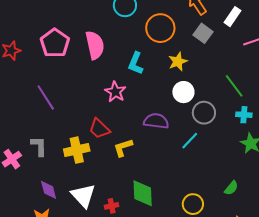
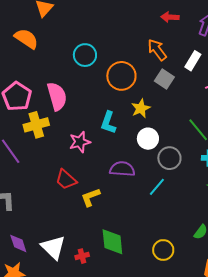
cyan L-shape: (136, 63) -> (108, 123), moved
pink star: (115, 92) -> (80, 142), turned 30
yellow cross: (77, 150) -> (36, 125), moved

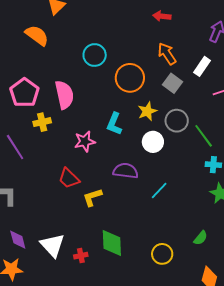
red arrow: (170, 17) -> (162, 16), moved
yellow cross: (36, 125) -> (42, 122), size x0.7
gray circle: (169, 158) -> (177, 121), moved

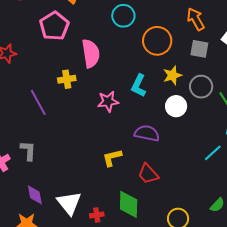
gray square: (173, 83) -> (199, 49), turned -30
pink pentagon: (24, 93) -> (54, 26), moved
red trapezoid: (69, 178) -> (148, 174), moved
cyan line: (159, 190) -> (213, 153), moved

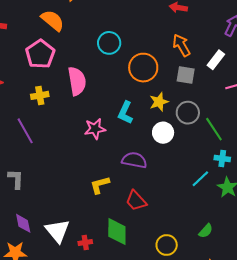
yellow cross: (67, 79) -> (40, 95), moved

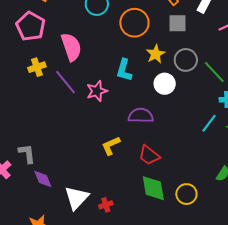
purple line: (25, 131) -> (66, 82), moved
purple diamond: (23, 223) -> (43, 179), moved
white triangle: (57, 231) -> (77, 198), turned 32
green diamond: (117, 231) -> (153, 188), moved

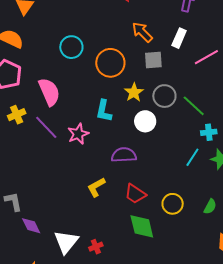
yellow circle: (186, 194) -> (173, 204), moved

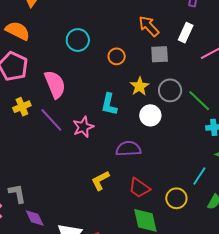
orange circle: (110, 63) -> (117, 56), size x0.6
cyan line: (192, 157) -> (199, 176), moved

